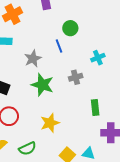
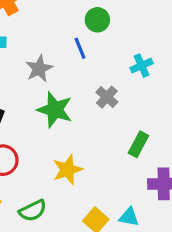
gray cross: (76, 77) -> (107, 97), turned -32
green rectangle: (95, 108) -> (138, 144), turned 35

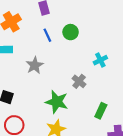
blue line: (80, 48) -> (47, 35), moved
green star: (55, 110) -> (57, 102), moved

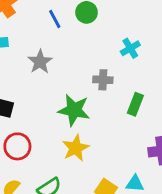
gray cross: (79, 81) -> (103, 80), turned -32
green rectangle: (101, 111) -> (135, 104), moved

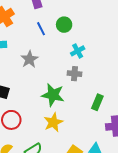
cyan cross: (130, 48) -> (78, 51), moved
green rectangle: (135, 104) -> (97, 102), moved

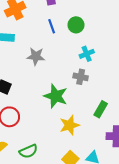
gray star: (29, 59) -> (36, 56), turned 30
yellow star: (53, 122) -> (69, 125), moved

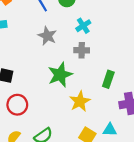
gray star: (36, 56) -> (47, 36), moved, turned 30
green star: (56, 96) -> (60, 75), turned -30

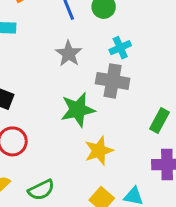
gray cross: (82, 50) -> (113, 81), size x1.5
green rectangle: (108, 79) -> (159, 120), moved

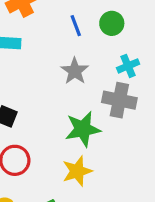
yellow star: (99, 151) -> (77, 171), moved

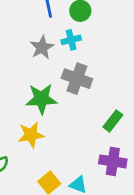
cyan cross: (128, 66) -> (71, 40), moved

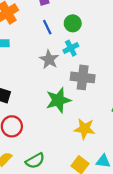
yellow star: (31, 135) -> (85, 129), moved, turned 30

